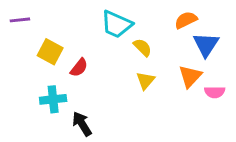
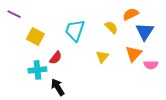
purple line: (20, 20) -> (14, 14), turned 32
cyan trapezoid: (117, 24) -> (75, 30), moved, turned 85
yellow semicircle: (143, 47) -> (111, 27), moved
red semicircle: (79, 68) -> (56, 58), moved

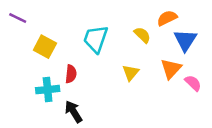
red semicircle: (56, 58) -> (71, 74), turned -32
pink semicircle: (151, 65) -> (193, 83), turned -136

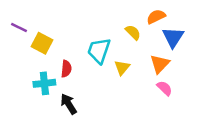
purple line: (18, 18) -> (19, 28), moved
cyan trapezoid: (96, 39) -> (99, 51), moved
pink semicircle: (193, 83) -> (165, 88), moved

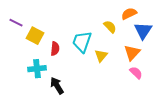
red semicircle: (66, 69) -> (55, 49), moved

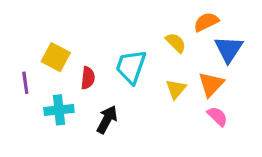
purple line: (16, 23) -> (25, 83), moved, turned 56
yellow triangle: (101, 56) -> (176, 89), moved
black arrow: (57, 86) -> (107, 120), moved, turned 60

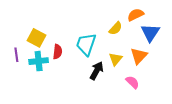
yellow semicircle: (176, 43) -> (116, 28), turned 88
cyan cross: (59, 110) -> (39, 61), moved
pink semicircle: (217, 116) -> (132, 82), moved
black arrow: (107, 120) -> (97, 71), moved

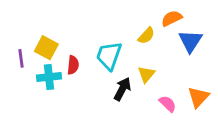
purple line: (16, 55) -> (21, 58), moved
orange triangle: (139, 56) -> (198, 97), moved

